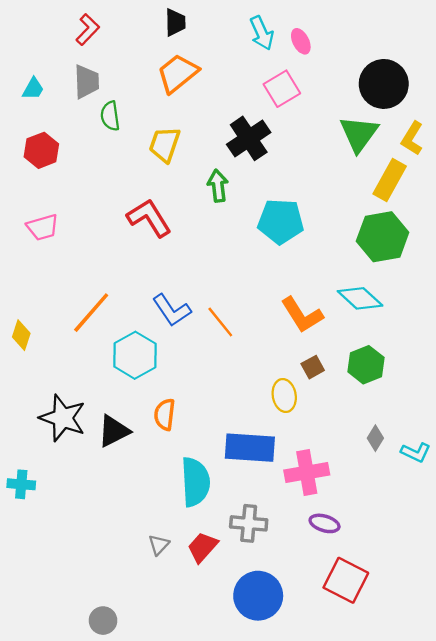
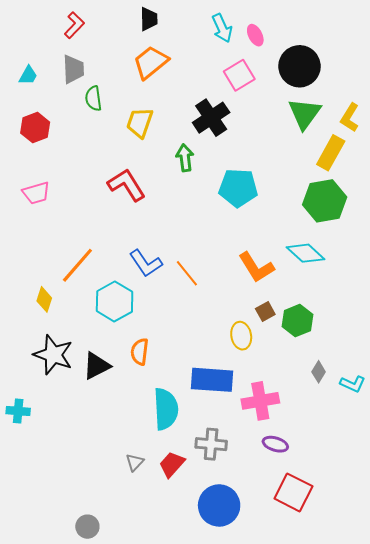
black circle: (384, 84) -> (299, 66), moved
yellow diamond: (21, 335) -> (44, 299), moved
green hexagon: (366, 365) -> (297, 321), moved

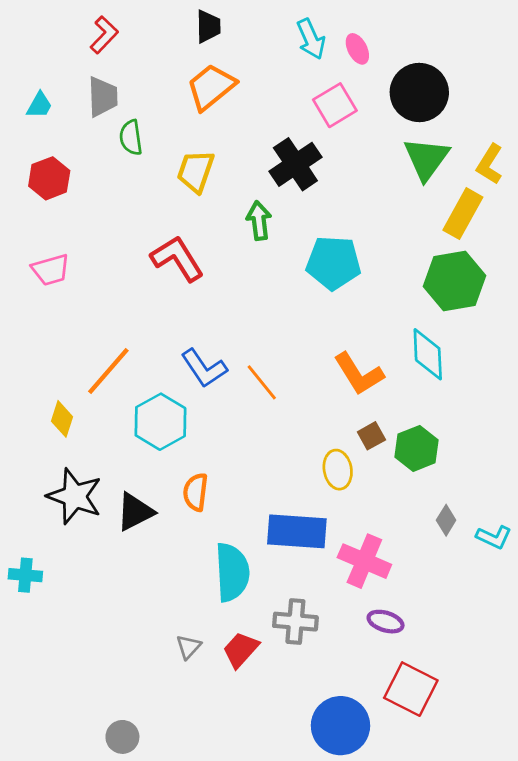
cyan diamond: (306, 253) -> (428, 354), turned 45
pink cross: (260, 401) -> (364, 561), turned 33
blue circle: (219, 505) -> (340, 726), moved

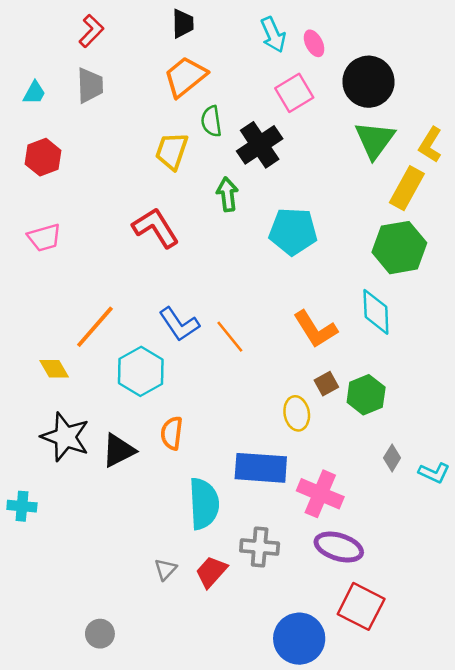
green semicircle: (131, 138) -> (211, 121), moved
yellow diamond: (62, 419) -> (54, 369), turned -48
purple ellipse: (386, 622) -> (339, 547), size x1.5
gray circle: (122, 737) -> (100, 634), moved

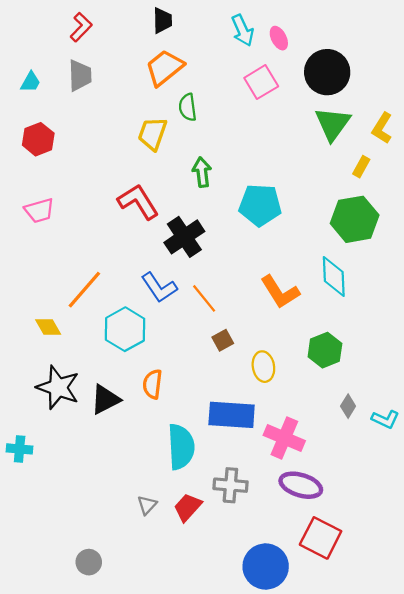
black cross: (260, 145) -> (184, 237), moved
yellow rectangle: (407, 188) -> (361, 167), size x0.6
brown square: (326, 384) -> (223, 340), moved

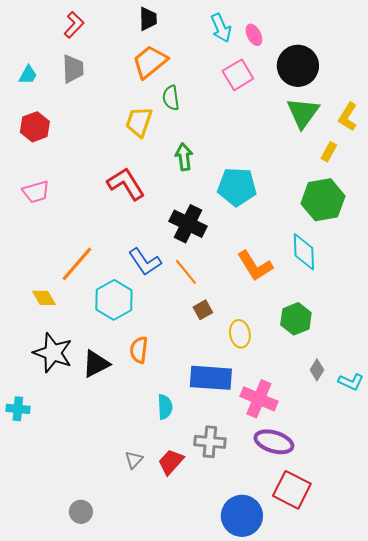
black cross: (184, 237) -> (188, 224), moved, turned -30
cyan semicircle: (181, 447) -> (165, 407), size x0.6

